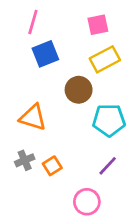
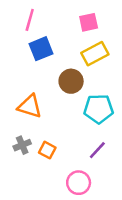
orange square: (52, 166) -> (47, 150), turned -30

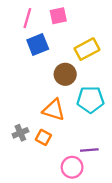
pink square: (89, 22) -> (58, 16), moved
orange triangle: (30, 106) -> (54, 110), moved
purple line: (97, 150) -> (89, 150), moved, turned 42

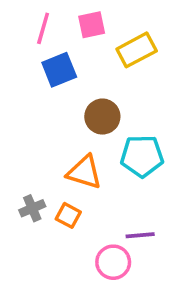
yellow rectangle: (87, 49) -> (137, 50), moved

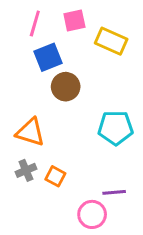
yellow rectangle: (137, 50) -> (111, 41), turned 52
brown circle: (102, 117) -> (66, 87), moved
orange triangle: (84, 172) -> (30, 132), moved

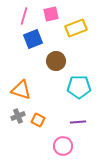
yellow rectangle: (111, 41) -> (76, 28), turned -45
brown circle: (66, 87) -> (56, 61), moved
purple line: (114, 192) -> (78, 122), moved

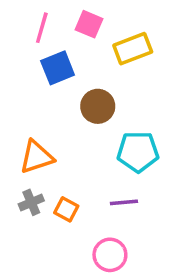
pink square: (51, 14) -> (89, 24), turned 35
orange triangle: (21, 90) -> (37, 157), turned -35
purple line: (78, 122) -> (124, 202), moved

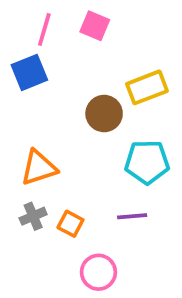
yellow rectangle: (133, 49) -> (147, 87), moved
blue square: (58, 68) -> (29, 72), moved
pink circle: (110, 255) -> (98, 272), moved

